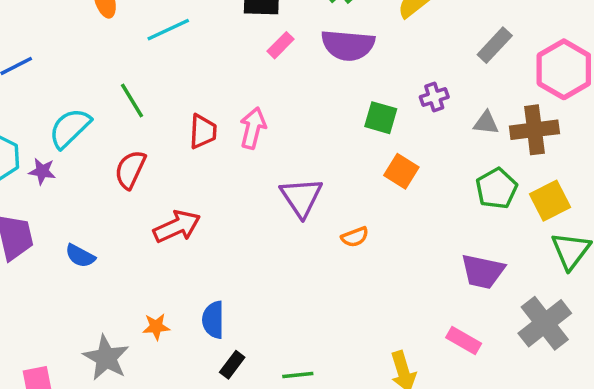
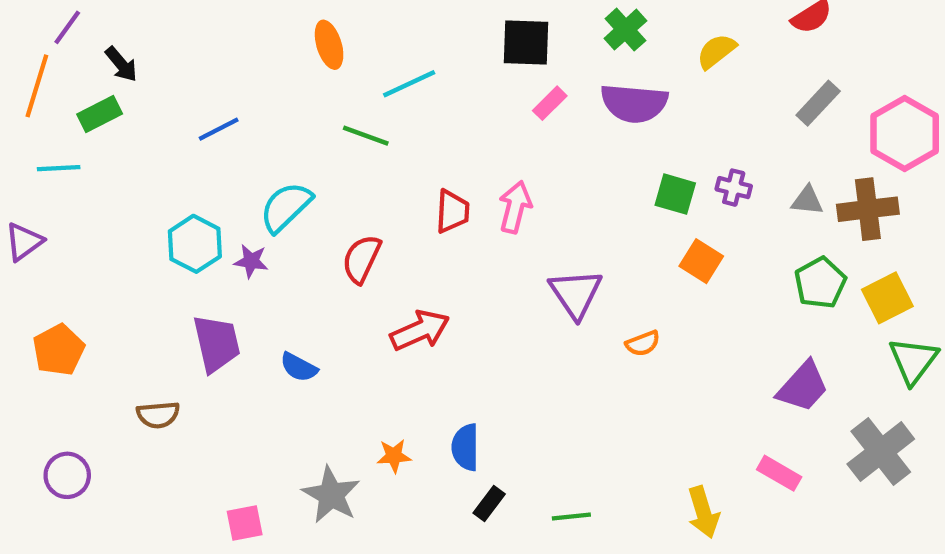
purple cross: (434, 97) -> (734, 188), moved, turned 32
green line: (132, 100) -> (366, 136), moved, turned -39
purple trapezoid: (483, 271) -> (803, 387), turned -60

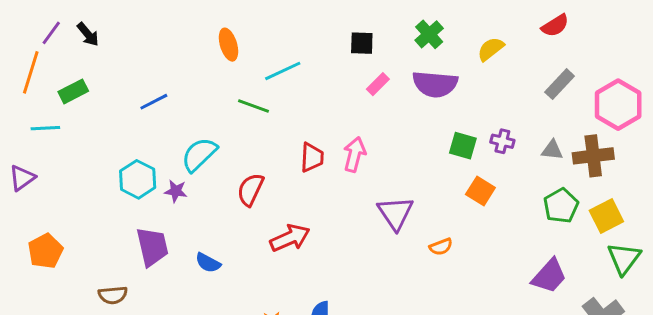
black square: (526, 43) -> (362, 43), size x0.7
black arrow: (121, 64) -> (88, 34), moved

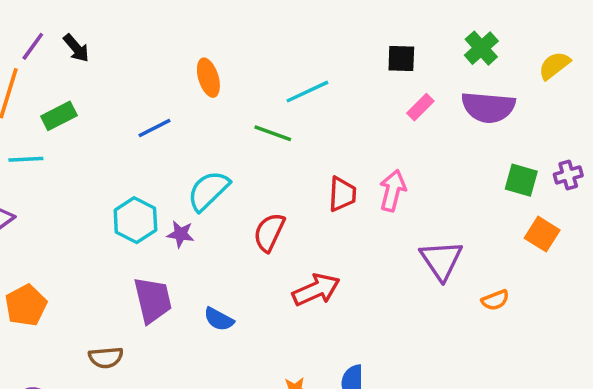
orange ellipse: (228, 45) -> (208, 78), moved
purple cross: (502, 141) -> (568, 175), turned -30

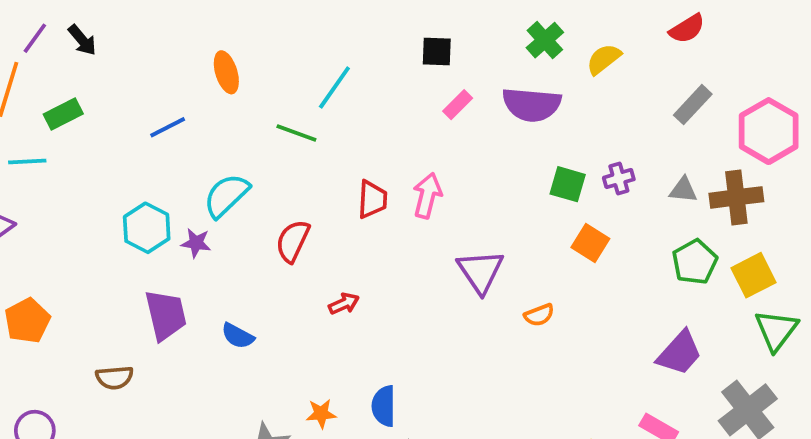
green cross: (481, 48) -> (545, 40), moved
cyan line: (307, 92) -> (334, 87), turned -30
red arrow: (316, 290) -> (344, 304), size x0.6

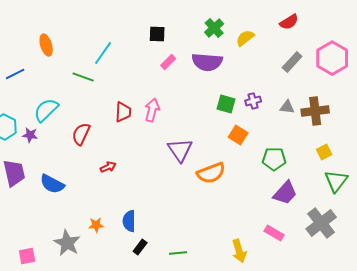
pink hexagon: (769, 131) -> (332, 58), moved
green pentagon: (695, 262) -> (274, 159), moved, turned 30
yellow square: (753, 275) -> (324, 152), size x0.7
orange semicircle: (539, 315) -> (211, 173), size x1.8
blue semicircle: (238, 336) -> (52, 184), size x1.4

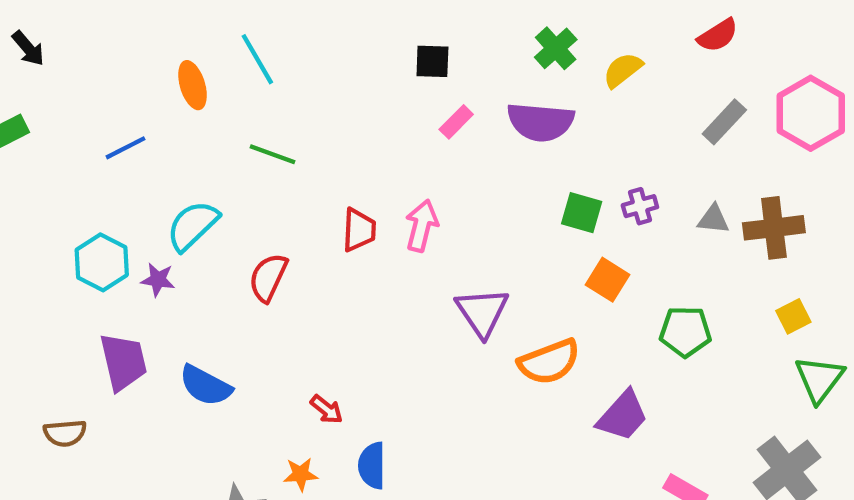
cyan line: (103, 53) -> (257, 59), moved, turned -65
red arrow: (108, 167) -> (327, 409), moved, turned 63
purple trapezoid: (285, 193) -> (623, 416), moved

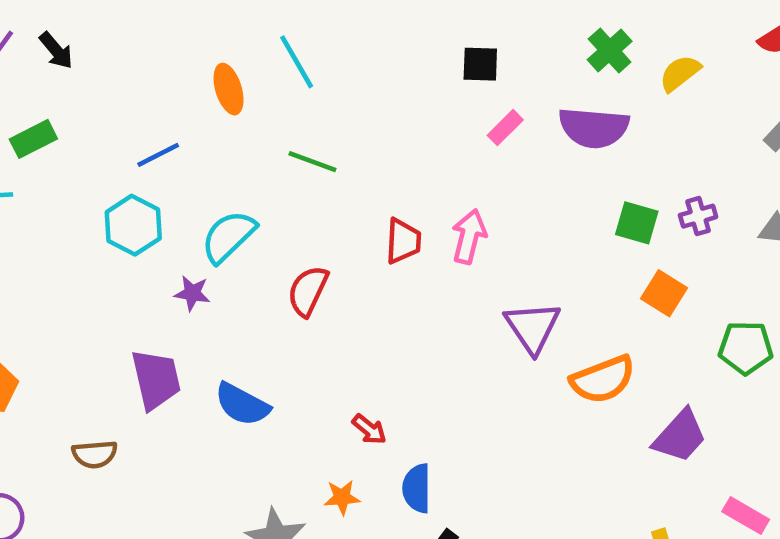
cyan hexagon: (102, 262) -> (133, 225), moved

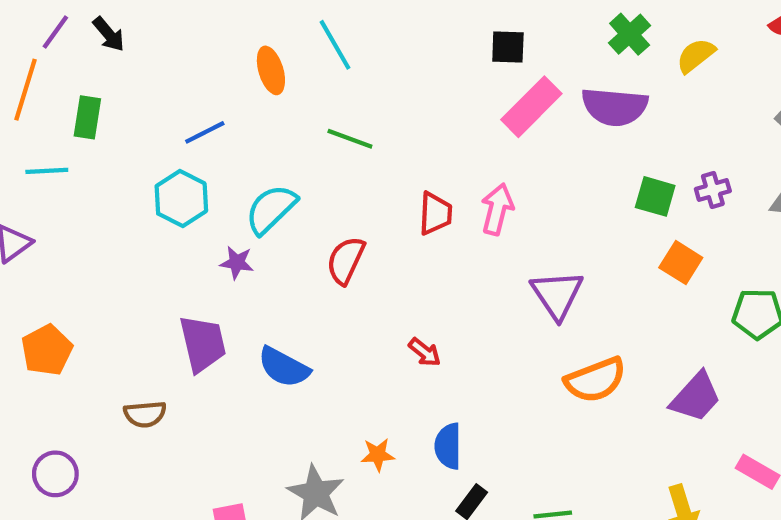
pink rectangle: (505, 128) -> (531, 107), size x1.8
green rectangle: (33, 139) -> (87, 117), turned -54
orange semicircle: (603, 379) -> (595, 380), moved
red arrow: (369, 429) -> (425, 352), moved

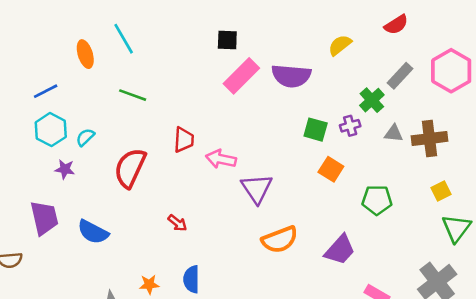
green cross: (630, 34) -> (372, 100), moved
cyan hexagon: (181, 199) -> (51, 130), moved
cyan semicircle: (271, 209) -> (85, 137), size x0.6
pink arrow: (497, 209) -> (221, 159), moved, turned -92
red semicircle: (346, 260) -> (130, 168), size x1.4

